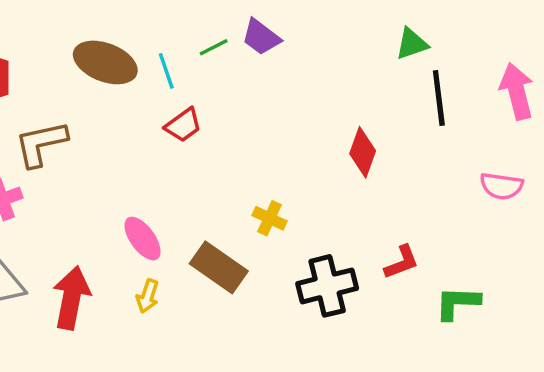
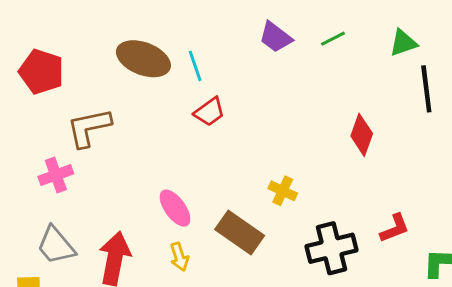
green line: (214, 47) -> (333, 39), moved
yellow arrow: (148, 296) -> (179, 257), turned -36

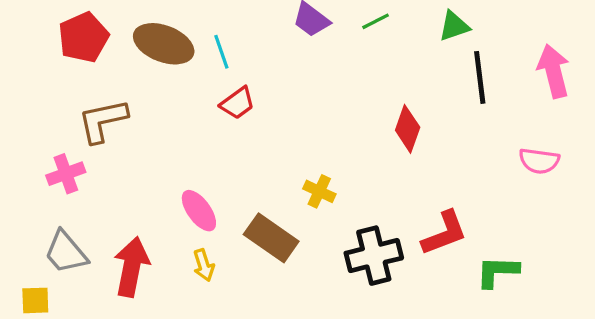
red pentagon: (41, 72) -> (83, 37), moved, turned 30
red L-shape: (395, 228) -> (444, 233), size x1.4

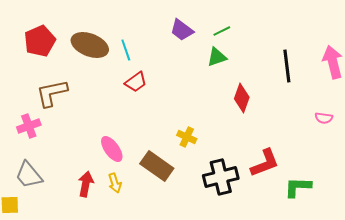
green triangle: (454, 26) -> (217, 57), moved
pink semicircle: (539, 161) -> (324, 118), size x0.7
red arrow: (132, 267) -> (86, 184), moved, size x0.7

